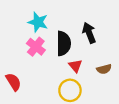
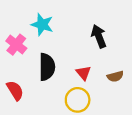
black semicircle: (64, 43) -> (47, 67), moved
pink cross: (36, 47) -> (16, 45), moved

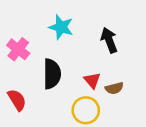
cyan star: (42, 25) -> (61, 27), moved
brown semicircle: (115, 76) -> (114, 88), moved

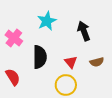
cyan star: (61, 27) -> (47, 21), turned 30
brown semicircle: (114, 88) -> (97, 62), moved

